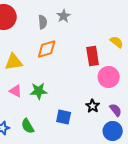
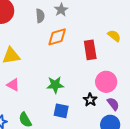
orange diamond: (47, 49) -> (57, 37), moved
pink circle: (109, 77) -> (106, 82), moved
green star: (39, 91) -> (55, 85), moved

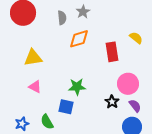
blue square: (61, 111) -> (66, 107), moved

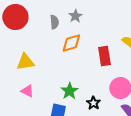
green star: (77, 87) -> (69, 91), turned -30
black star: (112, 102) -> (93, 103), moved

